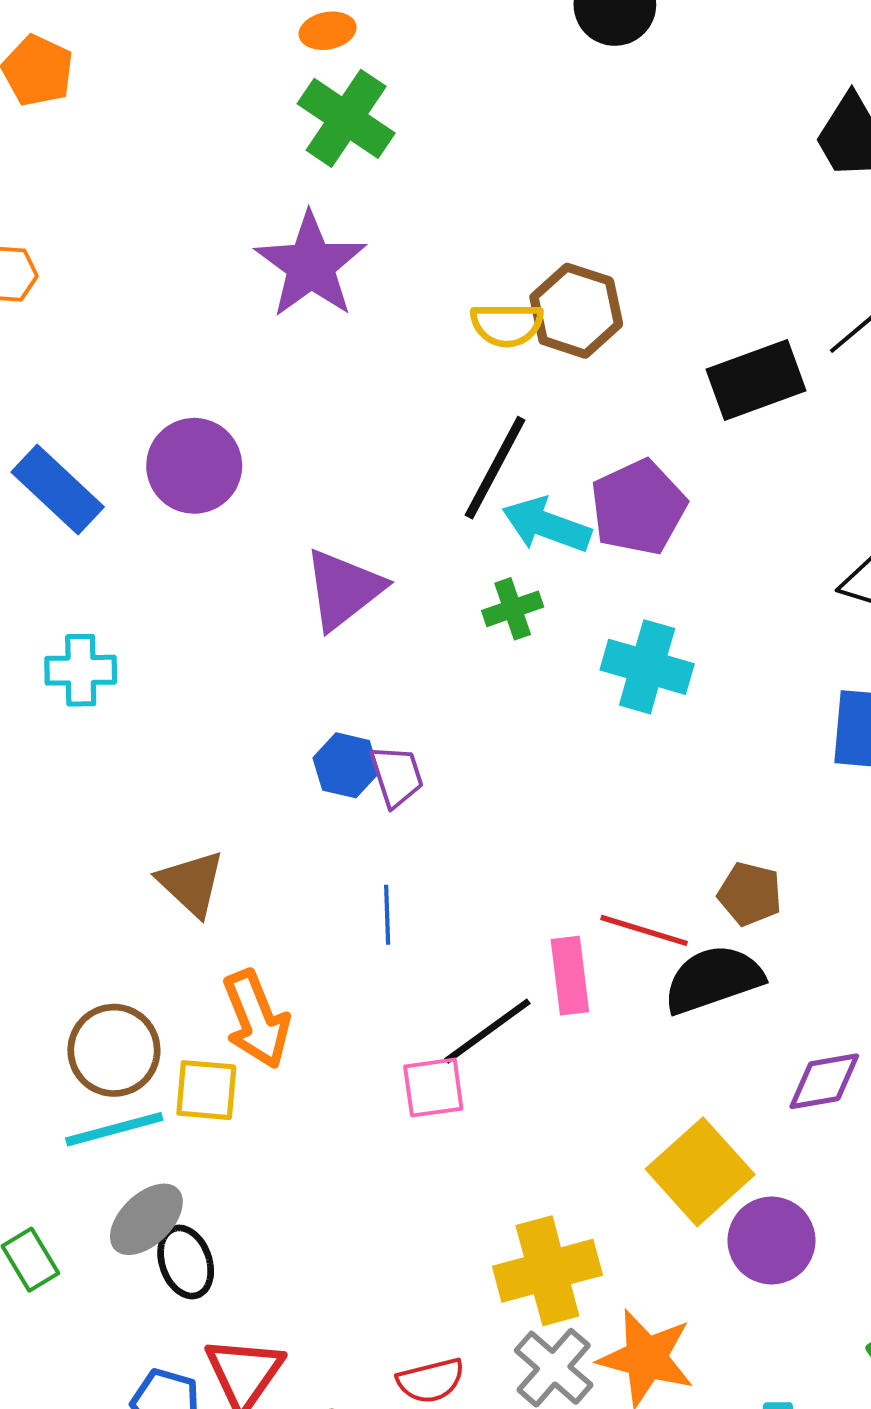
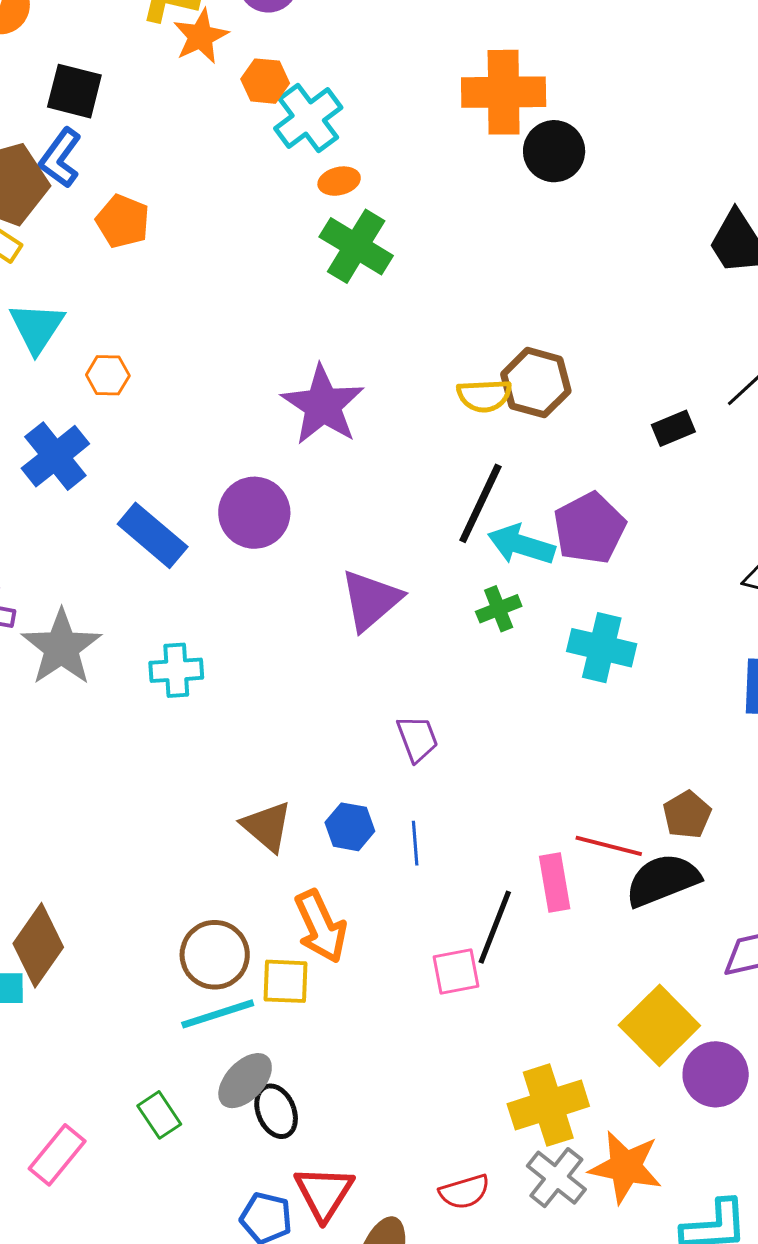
purple star: (311, 265) -> (323, 405), moved
black rectangle: (756, 380) -> (673, 428), size x0.6
blue hexagon: (346, 765) -> (350, 827), moved
brown pentagon: (750, 894) -> (687, 815), turned 30
black line: (488, 1031) -> (495, 927), turned -30

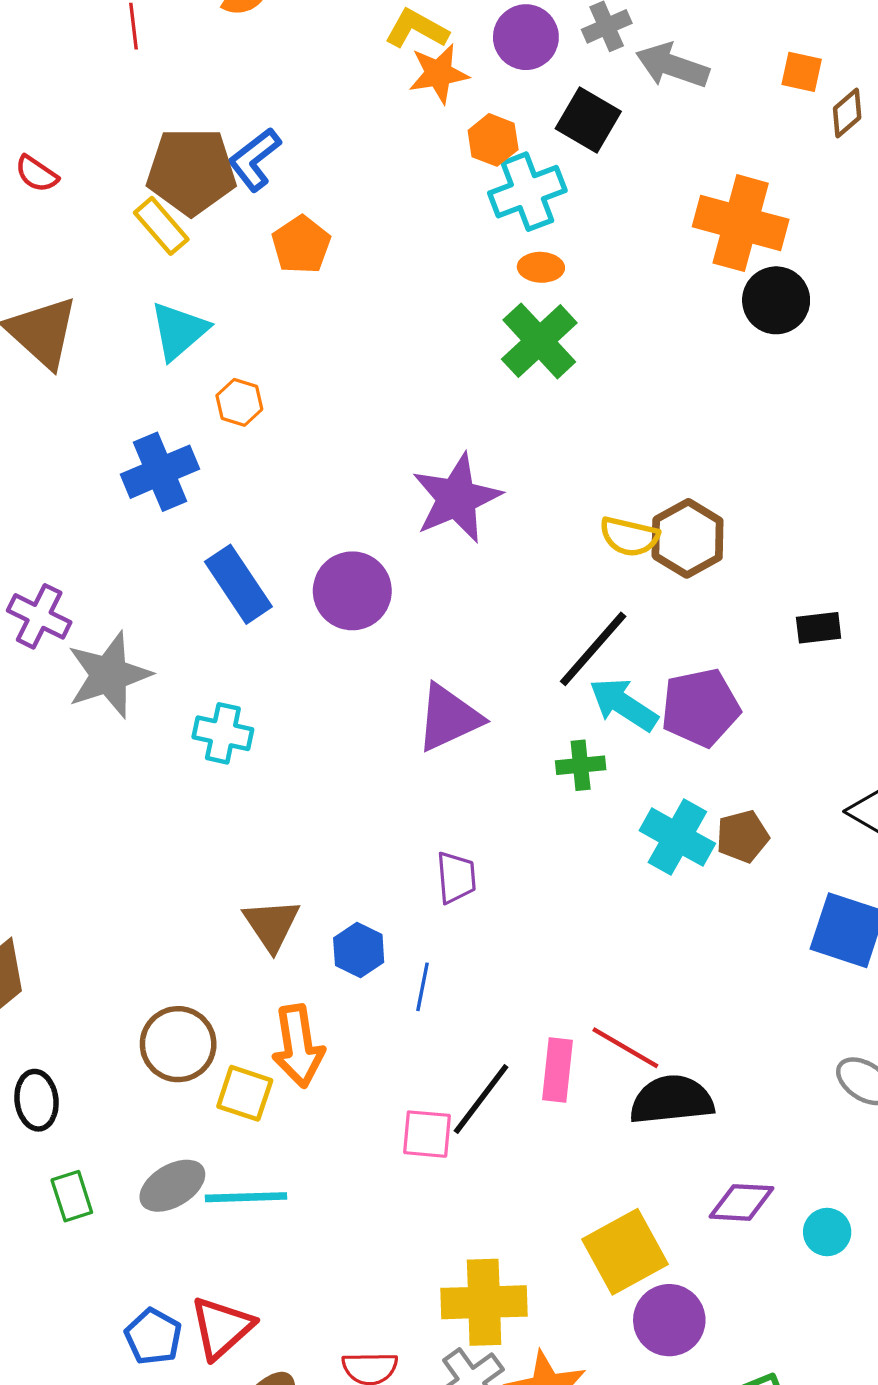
black square: (74, 91) -> (588, 120), moved
brown pentagon: (687, 815) -> (743, 836), moved
cyan line: (218, 1014) -> (246, 1197), moved
black ellipse: (276, 1111) -> (36, 1100), moved

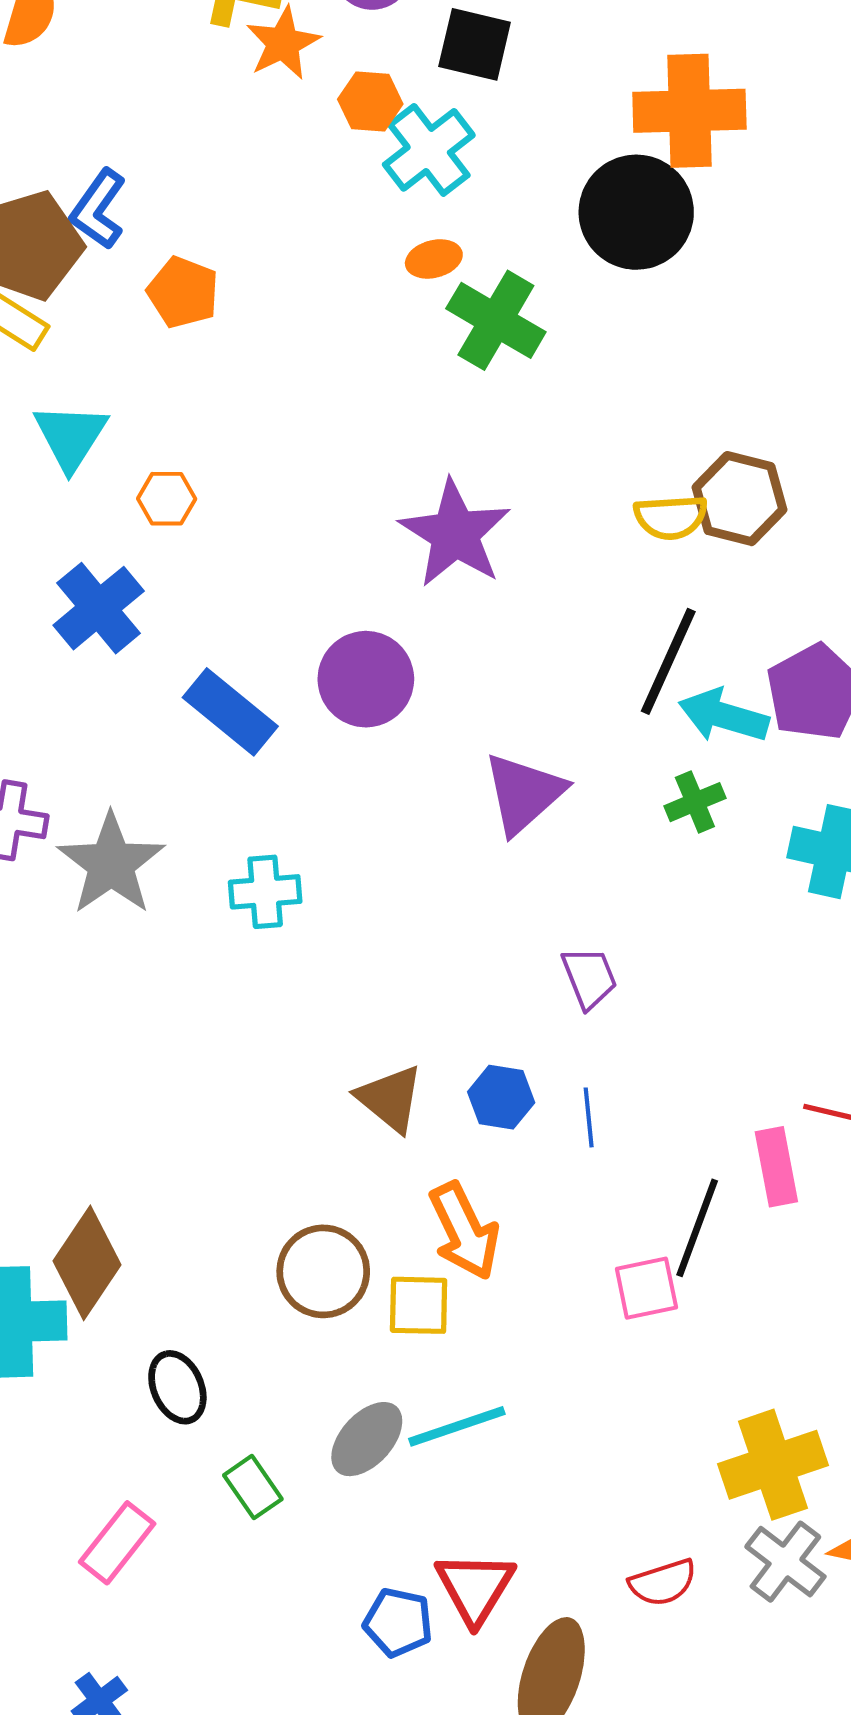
orange ellipse: (541, 267) -> (434, 259), moved
black circle: (776, 300) -> (636, 212), moved, size x1.4

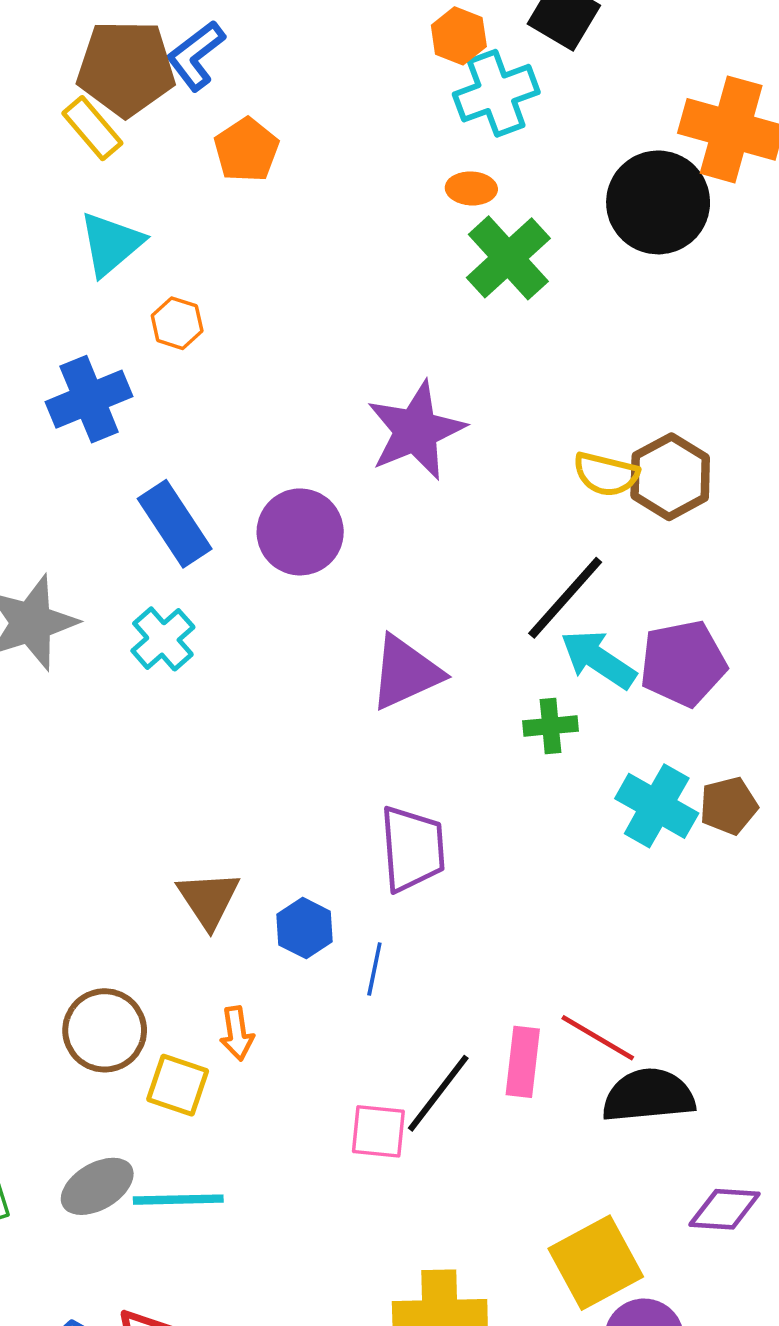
cyan cross: (265, 892) -> (163, 639), moved, turned 36
purple trapezoid: (589, 978) -> (412, 849), size x1.5
orange arrow: (464, 1231) -> (237, 1033), size x0.6

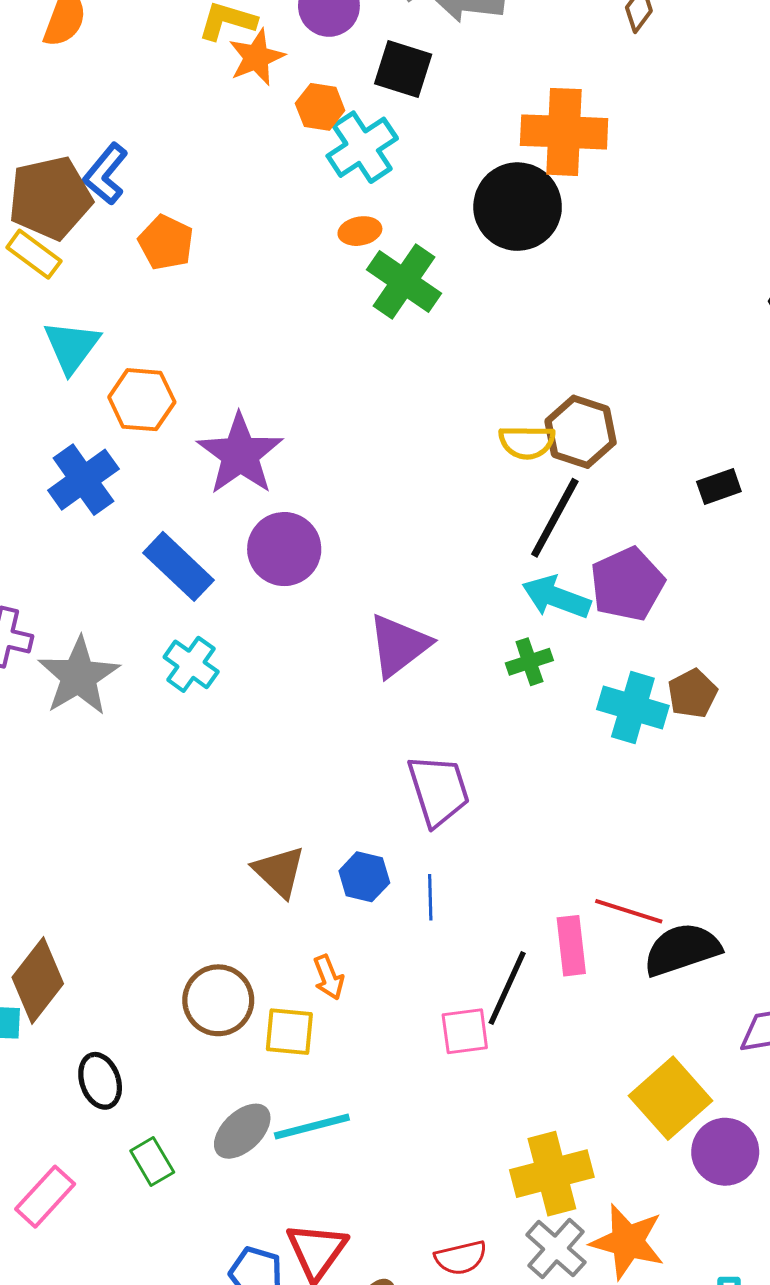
orange hexagon: (177, 323) -> (142, 400), size x1.5
purple star: (416, 431) -> (240, 454), moved
black line: (565, 598) -> (555, 518), moved

